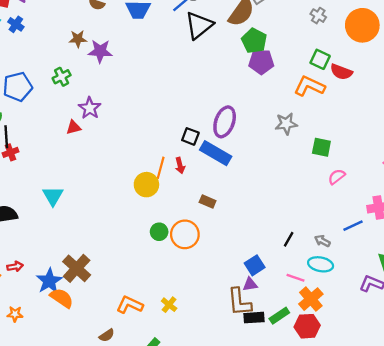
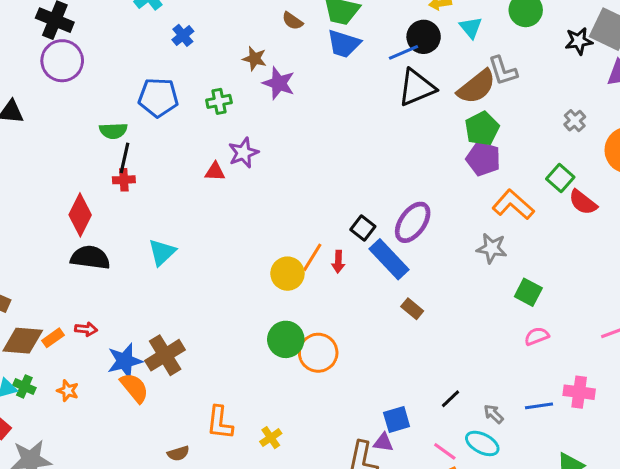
blue cross: (16, 24) -> (183, 35), moved
orange L-shape: (309, 86) -> (513, 205), moved
brown rectangle: (208, 202) -> (412, 309), moved
green circle: (159, 232) -> (286, 339), size x1.5
orange L-shape: (130, 305) -> (220, 423), turned -125

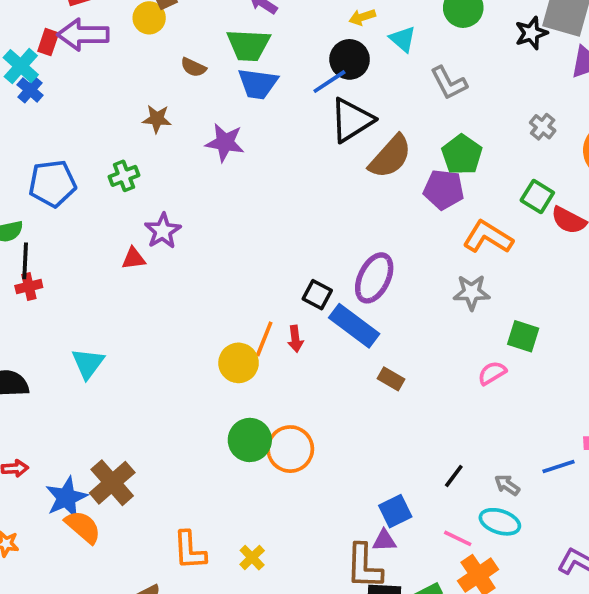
blue cross: (183, 35) -> (30, 90), moved
purple star: (279, 83) -> (225, 143), moved
brown semicircle: (477, 87) -> (390, 157), moved
green pentagon: (482, 129) -> (462, 155), moved
pink semicircle: (537, 336) -> (492, 373), moved

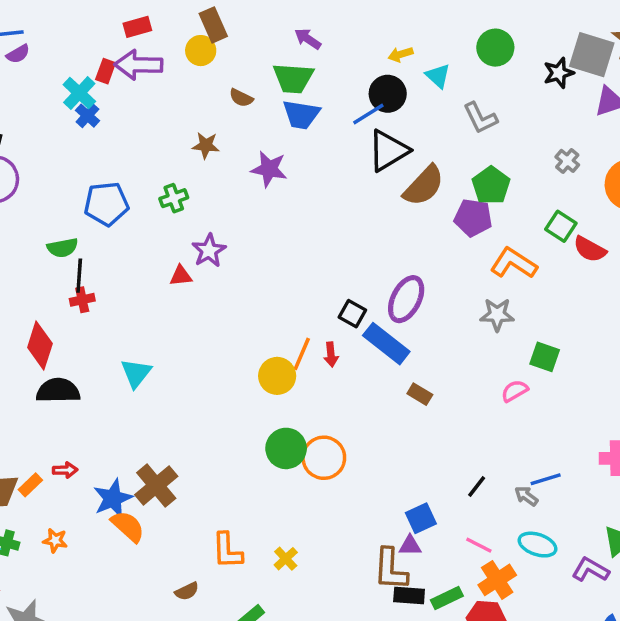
blue line: (558, 466) -> (546, 479), moved
cyan ellipse: (500, 522) -> (538, 545), moved

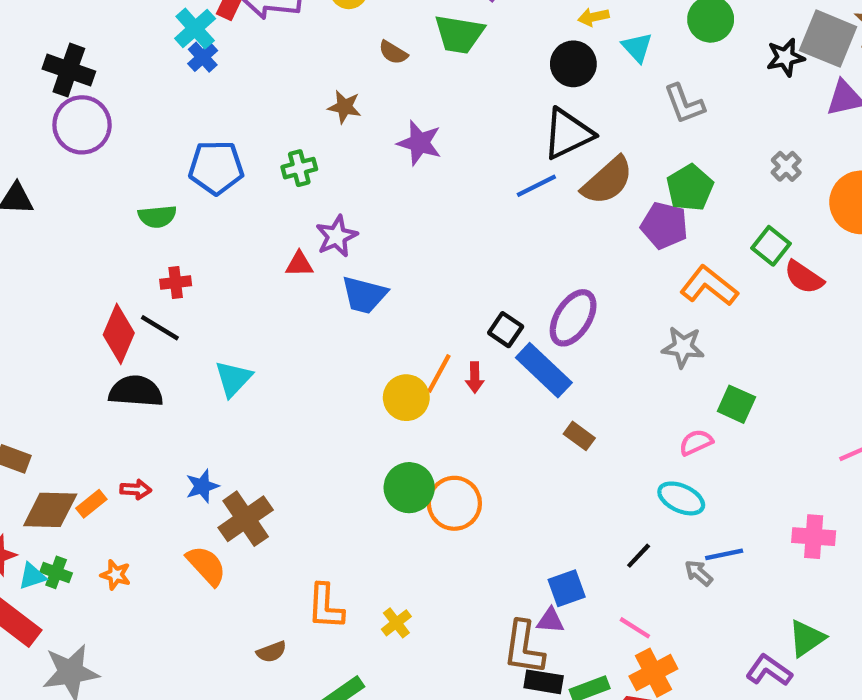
blue trapezoid: (301, 114) -> (364, 295), moved
blue line: (368, 114) -> (536, 186), moved
black line: (79, 276) -> (160, 328), moved, turned -68
blue star: (113, 498) -> (202, 486), moved, size x0.7
cyan ellipse: (538, 545) -> (681, 498), moved

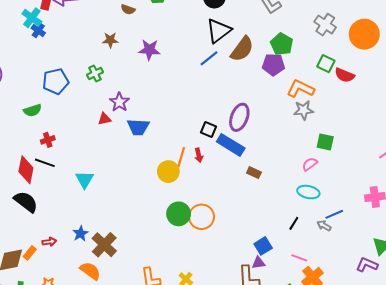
gray cross: (786, 166) -> (325, 25), size x1.5
gray star: (683, 347) -> (304, 110), moved
black semicircle: (136, 391) -> (26, 202), moved, turned 45

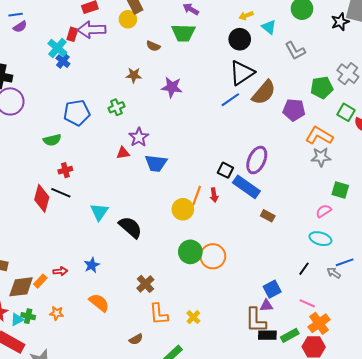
green pentagon: (282, 44) -> (322, 88), moved, turned 30
black semicircle: (26, 202) -> (130, 227), moved
brown cross: (104, 245) -> (145, 284), moved, size x0.7

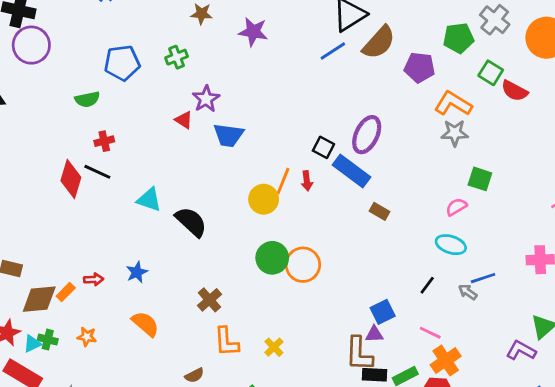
red triangle: (123, 153) -> (184, 120), turned 40
cyan triangle: (99, 212) -> (149, 200), turned -48

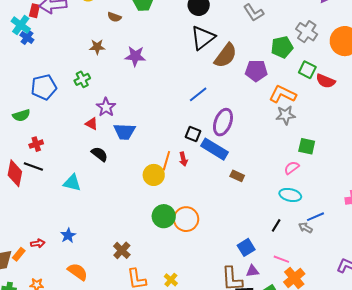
blue line: (333, 51) -> (198, 94), moved
black semicircle: (191, 222) -> (99, 154), moved, size x0.7
purple triangle: (374, 334) -> (252, 271), moved

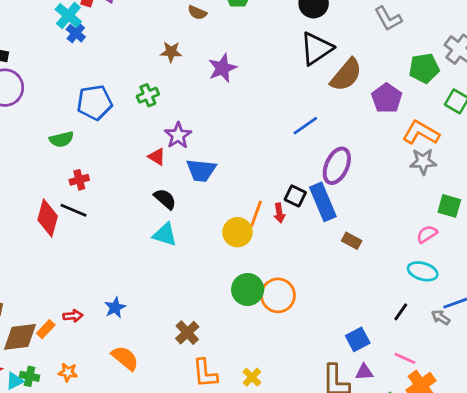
purple star: (135, 56) -> (222, 68), turned -30
purple pentagon: (256, 71) -> (387, 98), turned 30
black square: (193, 134) -> (295, 196), moved
blue rectangle: (215, 149) -> (323, 202), turned 32
cyan triangle: (72, 183) -> (165, 235), moved

